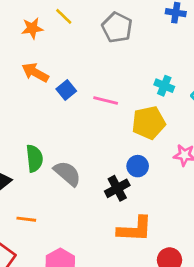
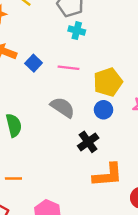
cyan cross: (164, 86) -> (77, 31), moved
blue circle: (138, 166) -> (104, 110), moved
gray semicircle: (67, 173) -> (63, 107), moved

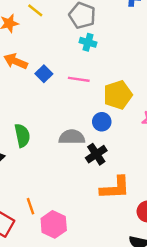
gray semicircle: (63, 107) -> (72, 137), moved, turned -35
blue circle: (104, 110) -> (102, 122), moved
orange line: (13, 178) -> (30, 206), moved, turned 70

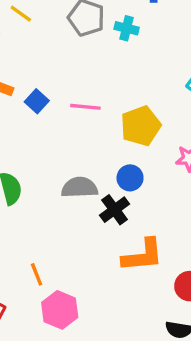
cyan cross: (88, 42) -> (127, 28), moved
blue circle: (102, 122) -> (130, 178), moved
orange line: (30, 206) -> (37, 274), moved

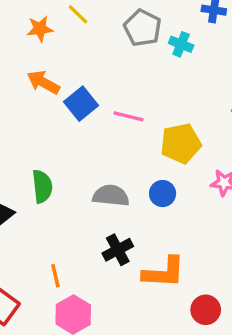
blue square: (37, 101) -> (81, 104), size x1.4
black cross: (115, 210) -> (118, 250), moved

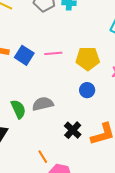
yellow pentagon: (181, 143) -> (88, 59), turned 30
gray semicircle: (111, 196) -> (43, 104), moved

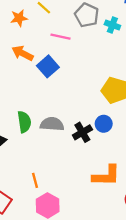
pink line: (53, 53) -> (61, 37), moved
black cross: (73, 130) -> (82, 132), moved

